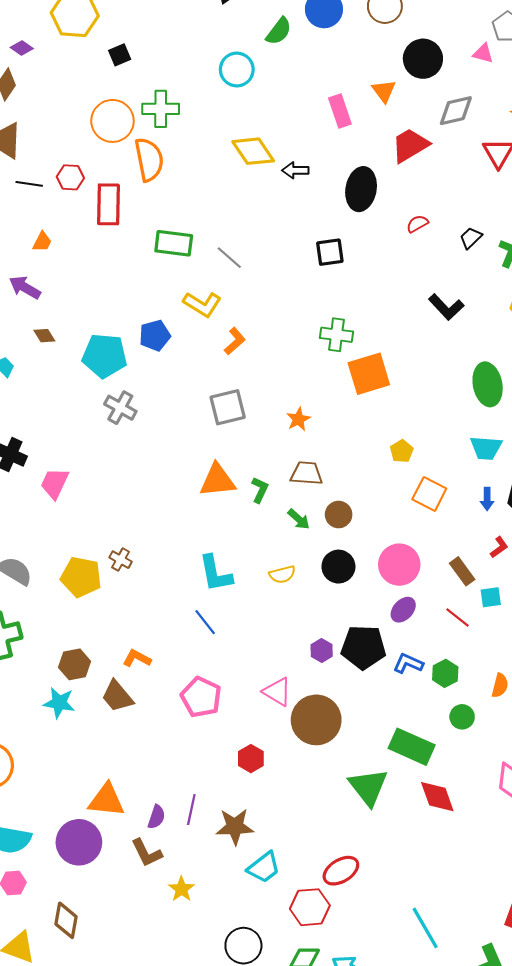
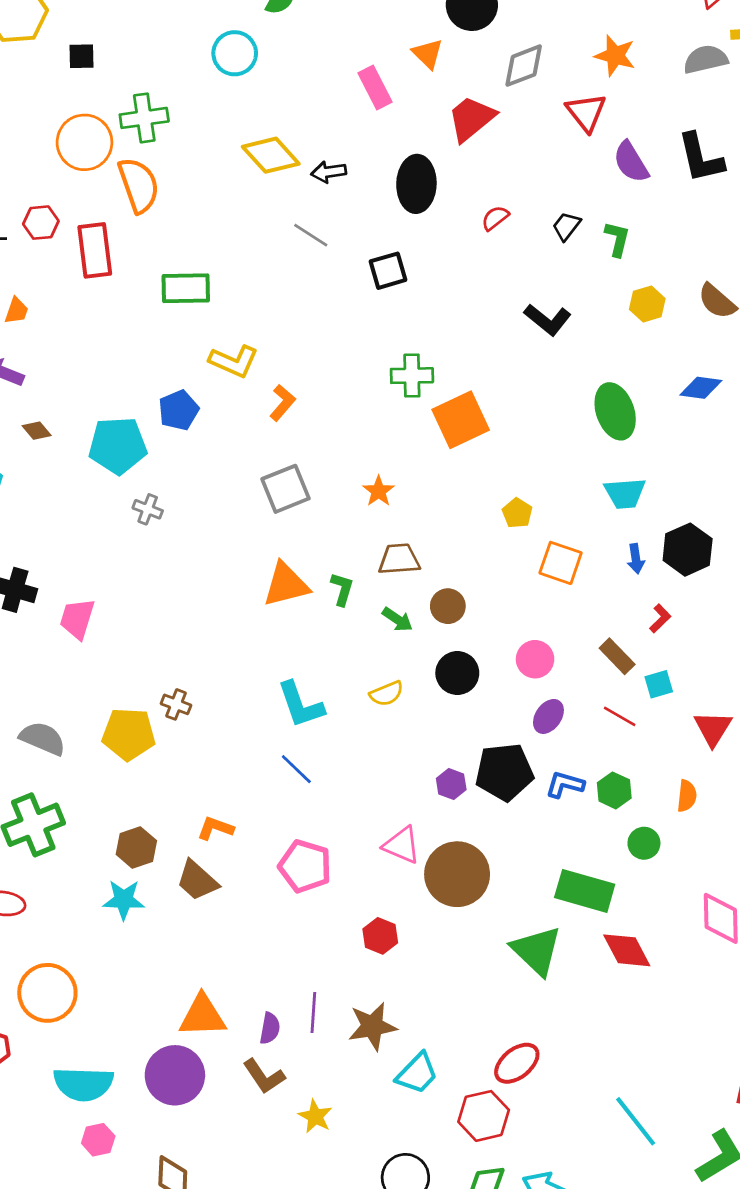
black square: (120, 55) -> (81, 56), turned 30
gray line: (229, 258) -> (311, 235), moved
gray cross: (120, 408) -> (148, 509), size x0.7
pink circle: (399, 565) -> (535, 659), size x0.7

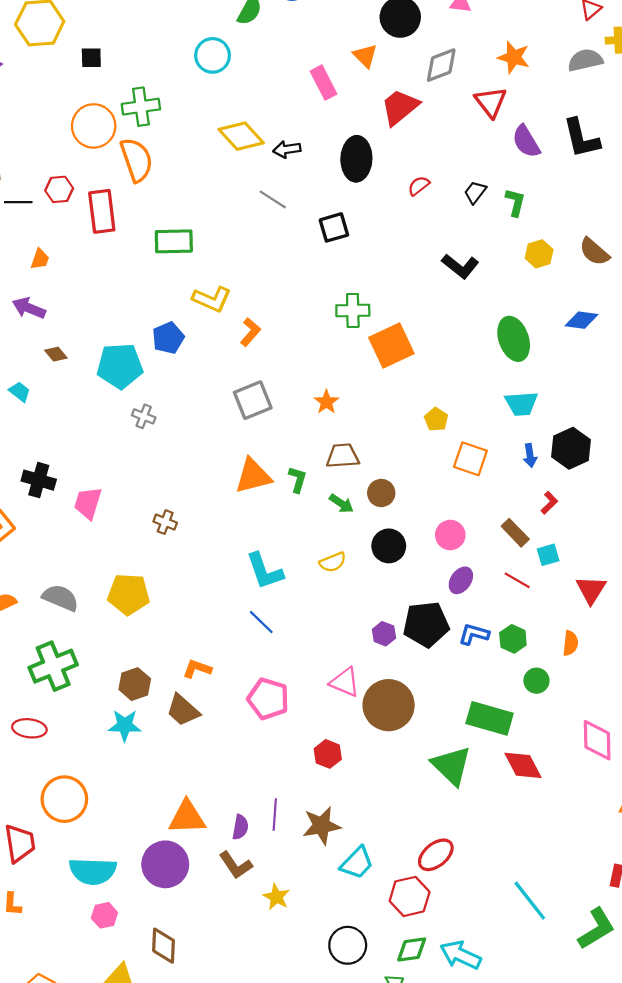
brown cross: (176, 704) -> (165, 522), moved

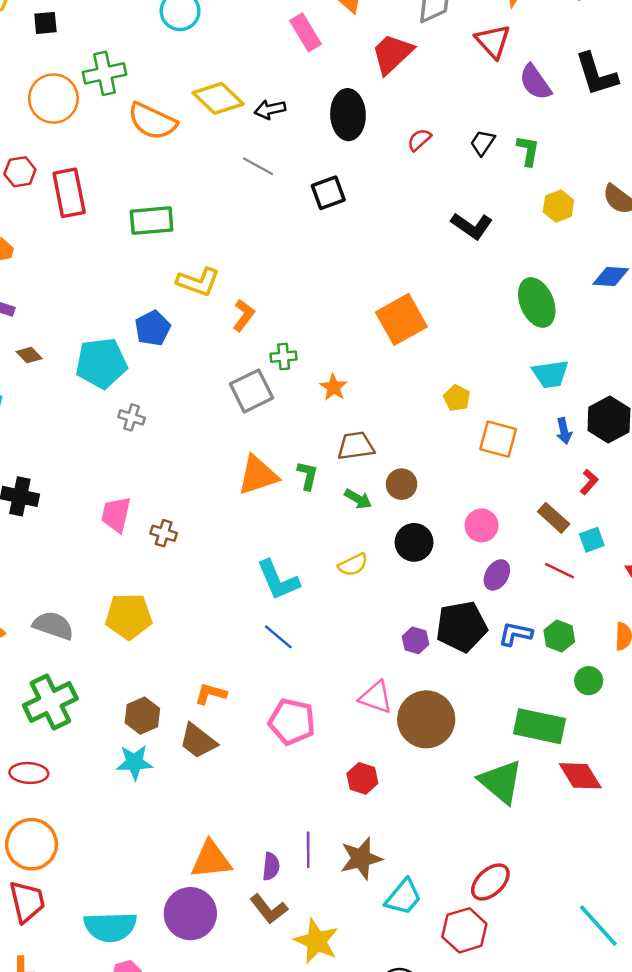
orange semicircle: (137, 160) -> (152, 121), moved, turned 138
green cross: (353, 311) -> (284, 357), moved, size x0.7
pink trapezoid: (88, 503) -> (116, 514), moved
orange circle: (64, 799) -> (32, 844), moved
yellow star: (276, 897) -> (316, 941), size x1.5

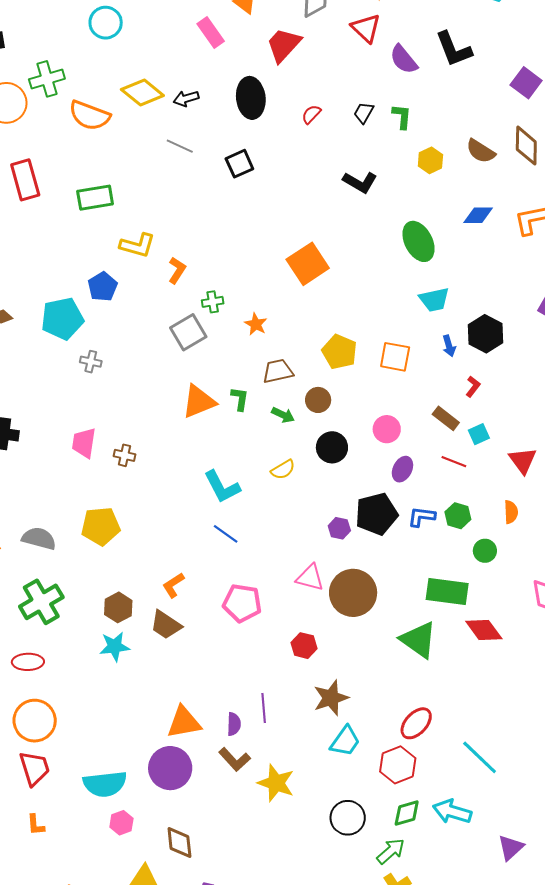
yellow pentagon: (457, 398) -> (339, 352), moved, size x1.6
orange L-shape: (211, 694) -> (173, 585), turned -44
brown star: (361, 858) -> (331, 698), moved
cyan line: (598, 926) -> (480, 757), moved

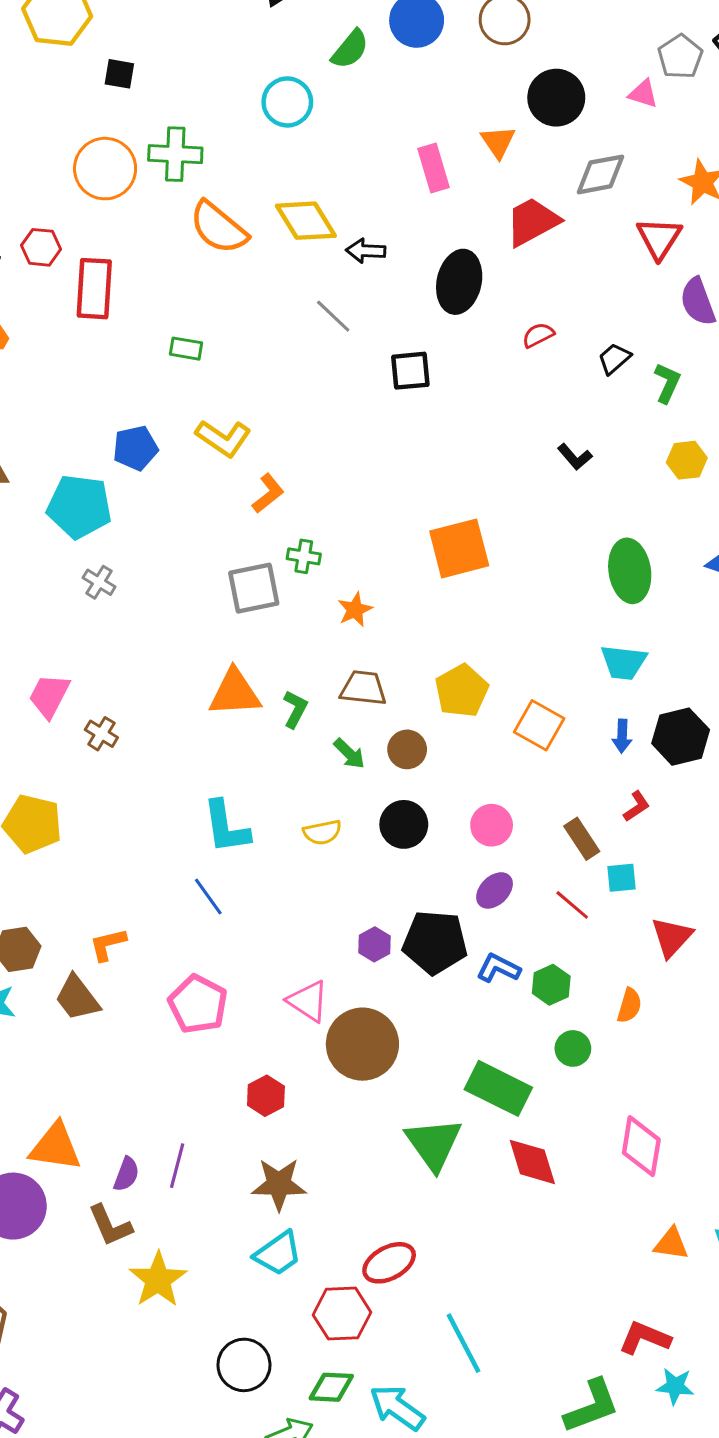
black L-shape: (360, 182) -> (575, 457), size x0.7
green rectangle: (95, 198) -> (186, 349), size x0.6
blue pentagon: (103, 287) -> (135, 448), moved

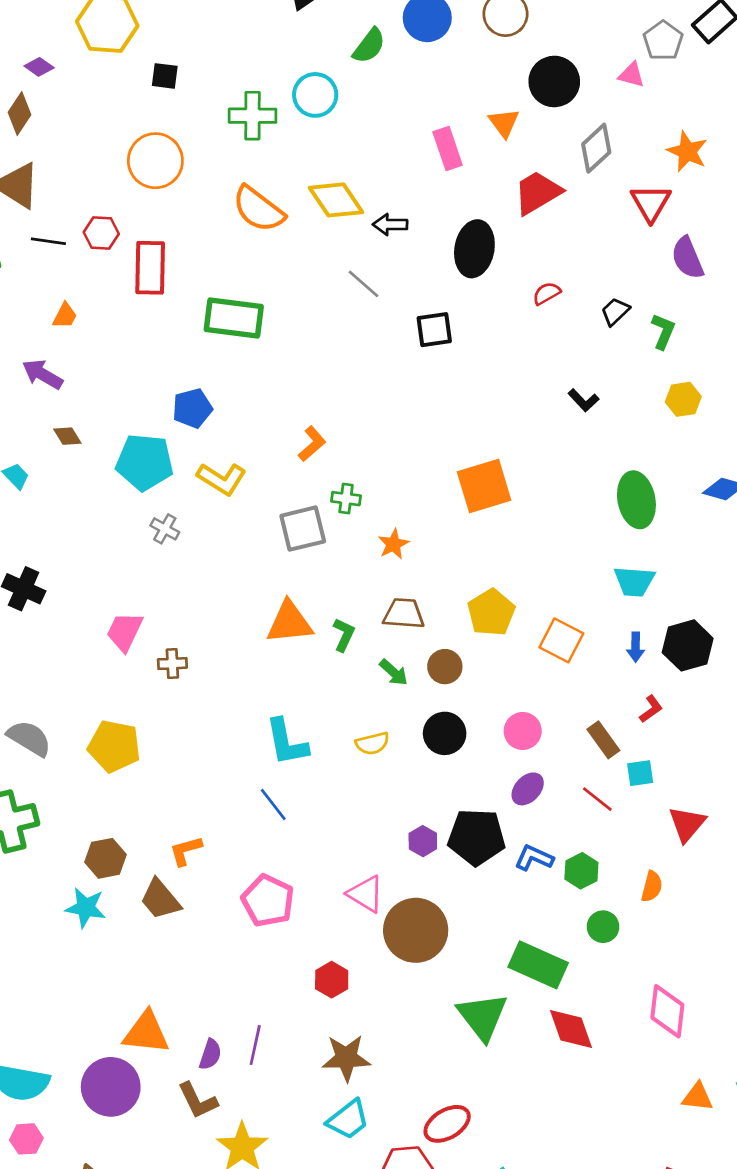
green cross: (175, 154) -> (253, 116), moved
gray diamond: (600, 174) -> (596, 148), turned -30
green rectangle: (186, 349) -> (234, 318), size x2.0
yellow L-shape: (223, 438) -> (222, 479), moved
brown cross: (101, 734) -> (172, 664), turned -32

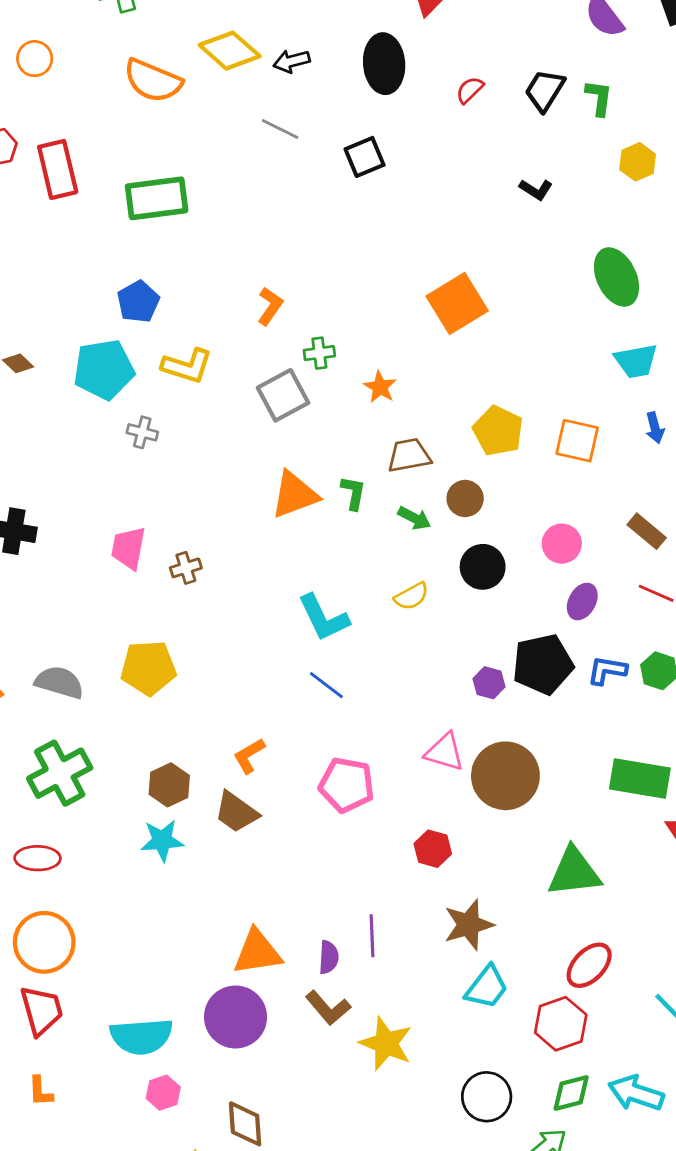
orange circle: (155, 161) -> (35, 59), size x0.6
black trapezoid: (615, 312) -> (545, 90), size x1.4
green triangle: (483, 1016) -> (574, 872), moved, turned -44

